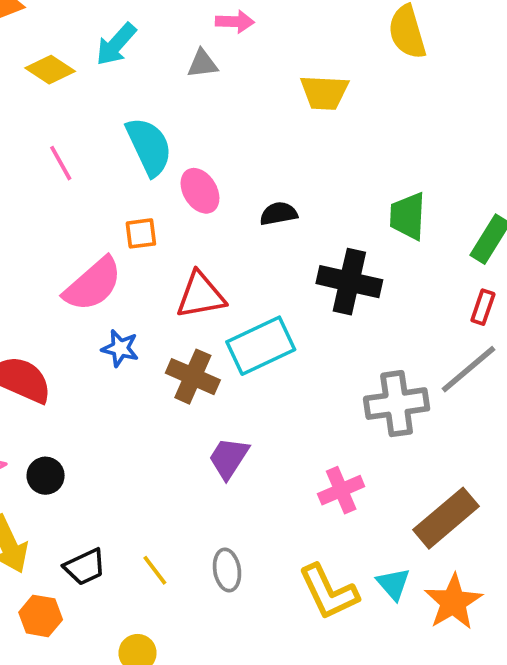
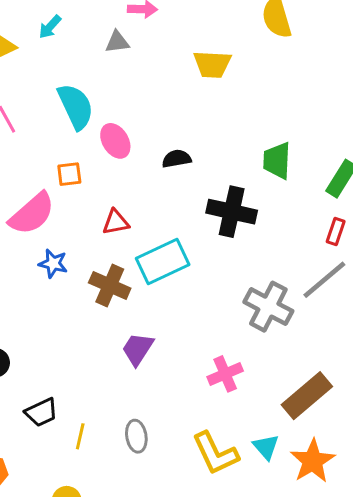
cyan arrow: (116, 44) -> (50, 27), size x0.7
red triangle: (201, 295) -> (116, 222), size x0.7
gray cross: (397, 404) -> (268, 307), turned 36
black trapezoid: (85, 567) -> (41, 412), moved
yellow line: (155, 570) -> (80, 436), turned 50

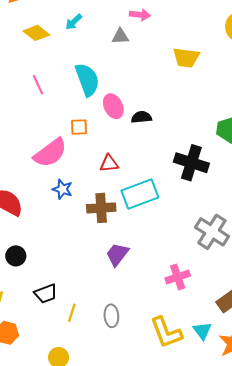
black semicircle: (177, 159) -> (141, 117), moved
brown cross: (110, 286) -> (101, 208), turned -32

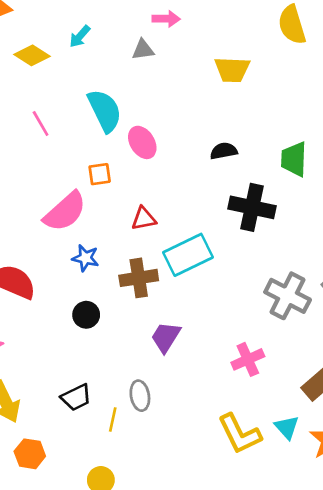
black semicircle: (141, 117) -> (224, 151), moved
black circle: (16, 256) -> (86, 315), moved
gray ellipse: (111, 316) -> (140, 396), moved

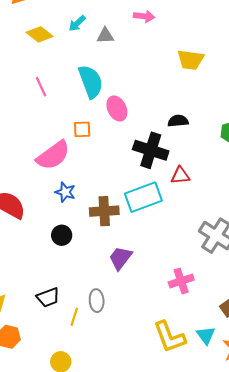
gray triangle: (143, 50) -> (105, 36), moved
black cross: (252, 207) -> (151, 150), moved
red triangle: (144, 219) -> (180, 176), moved

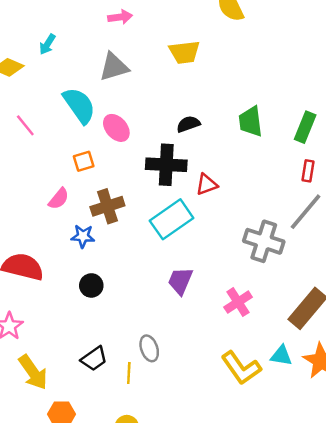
gray triangle: (105, 36) -> (114, 67), moved, size x1.5
pink semicircle: (53, 155) -> (59, 199), size x0.6
brown cross: (104, 211) -> (107, 206), moved
purple trapezoid: (120, 258) -> (180, 281), moved
cyan triangle: (206, 335) -> (281, 356), turned -30

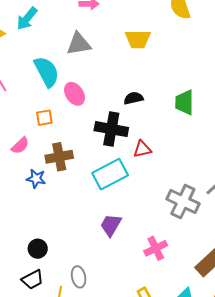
cyan arrow: (47, 44) -> (27, 19), size x1.4
black circle: (91, 285) -> (38, 249), moved

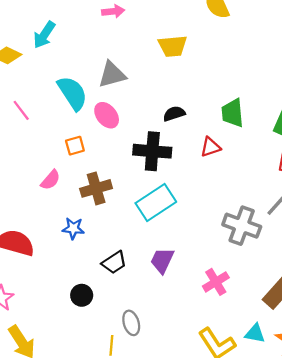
gray triangle: (79, 44) -> (112, 75), moved
red triangle: (142, 149) -> (210, 147), moved
blue star: (36, 179) -> (73, 228), moved
black trapezoid: (33, 280) -> (114, 262), moved

